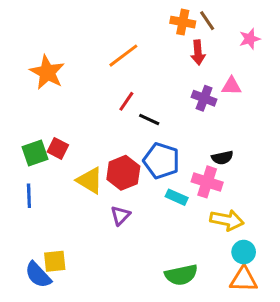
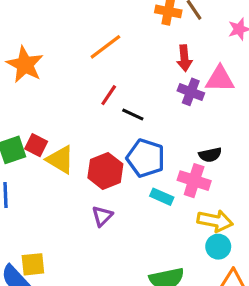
red arrow: (198, 53) -> (184, 58), moved
pink triangle: (231, 86) -> (220, 79), size x1.4
yellow triangle: (90, 180) -> (60, 160), moved
cyan circle: (244, 252) -> (218, 247), moved

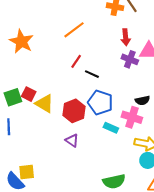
purple triangle: (102, 216) -> (72, 140), turned -40

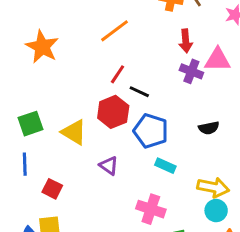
red square: (29, 94) -> (52, 189), moved
red hexagon: (74, 111) -> (113, 112), moved
pink cross: (132, 117) -> (151, 209), moved
purple triangle: (72, 140) -> (109, 166), moved

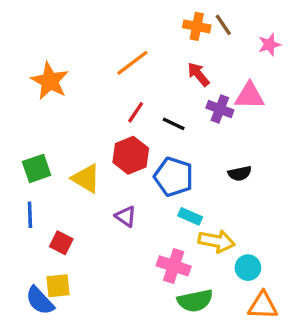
red arrow: (186, 41) -> (198, 74), moved, turned 145
black line: (139, 92) -> (174, 124), moved
yellow arrow: (213, 187) -> (217, 241), moved

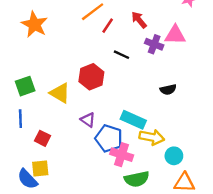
red line: (136, 112) -> (108, 26), moved
blue pentagon: (174, 177) -> (109, 138), moved
cyan rectangle: (190, 216) -> (133, 120), size x1.5

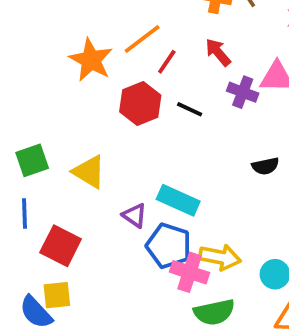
orange star: (34, 24) -> (91, 60), moved
red hexagon: (91, 77) -> (140, 104), moved
cyan rectangle: (133, 120) -> (178, 200), moved
yellow arrow: (152, 137) -> (220, 257), moved
red square: (43, 138) -> (61, 246), size x1.5

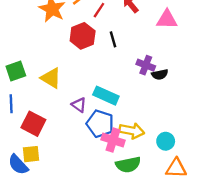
purple cross: (243, 92) -> (146, 65), moved
black line: (190, 109) -> (113, 39), turned 49

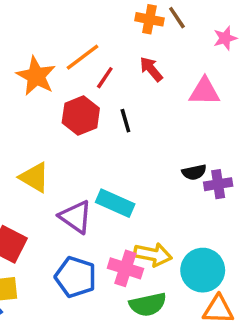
purple cross: (146, 65) -> (218, 184), moved, turned -30
purple triangle: (79, 105) -> (76, 217), size x1.5
blue pentagon: (100, 124) -> (76, 277), moved
cyan circle: (166, 141) -> (203, 270), size x1.6

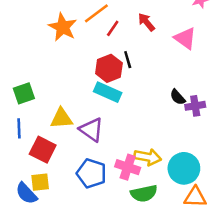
pink triangle: (204, 91) -> (185, 38), turned 35
red hexagon: (81, 116) -> (109, 68), moved
black semicircle: (194, 172) -> (178, 97), turned 60
yellow triangle: (34, 177) -> (61, 118), moved, turned -35
cyan rectangle: (115, 203) -> (108, 92), moved

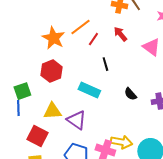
red hexagon: (109, 68) -> (51, 71), moved
black semicircle: (178, 97) -> (130, 94), moved
blue line: (19, 128) -> (18, 108), moved

